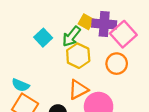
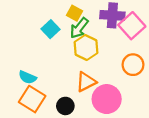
yellow square: (86, 22) -> (75, 13), moved
orange circle: (117, 64) -> (133, 65), moved

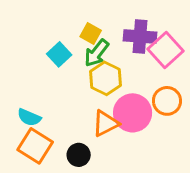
pink circle: (107, 99) -> (133, 113), moved

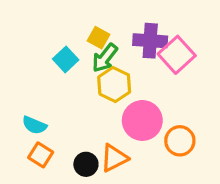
orange circle: (167, 101) -> (180, 141), moved
orange triangle: (106, 123) -> (114, 158), moved
orange square: (35, 146) -> (41, 155), size x0.7

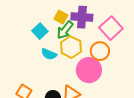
purple cross: (150, 41) -> (82, 17), moved
cyan semicircle: (34, 125) -> (49, 54), moved
orange circle: (180, 141) -> (100, 51), moved

